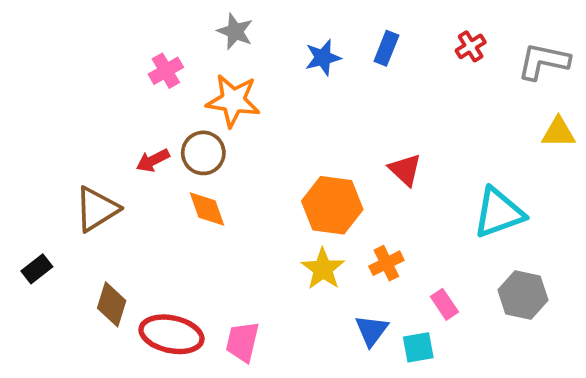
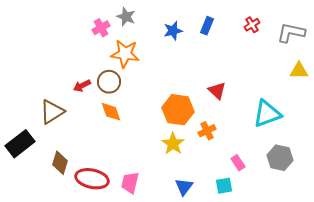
pink cross: (166, 71) -> (101, 28), moved
orange cross: (386, 263) -> (207, 131), moved
black rectangle: (37, 269) -> (20, 144), size x1.8
blue triangle: (372, 331) -> (184, 187), moved

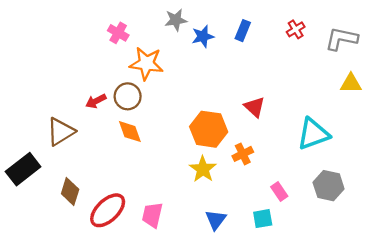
gray star: (126, 17) -> (176, 20), moved, turned -30
pink cross: (101, 28) -> (118, 33), turned -30
red ellipse: (92, 179) -> (108, 210), turned -56

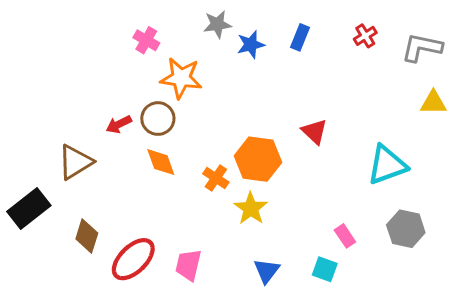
orange cross: (243, 154) -> (216, 178), moved, turned -30
cyan square: (263, 219) -> (325, 269), turned 30

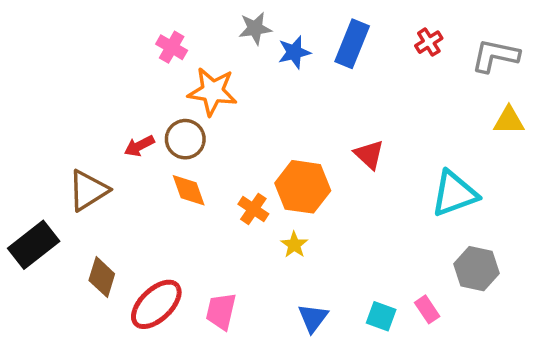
blue rectangle: (300, 37) -> (352, 44), size x1.5
yellow star: (251, 208) -> (294, 245), size x0.7
pink rectangle: (345, 236) -> (427, 309), moved

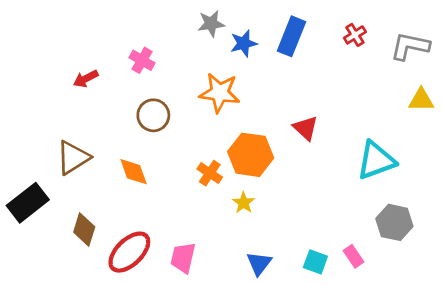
pink cross: (172, 47) -> (142, 60), moved
orange star: (212, 91) -> (220, 93), moved
red arrow: (139, 146) -> (86, 79), moved
orange diamond: (189, 190) -> (134, 172), moved

